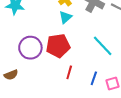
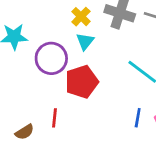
purple circle: (30, 48) -> (51, 58), moved
red line: (69, 72) -> (54, 118), moved

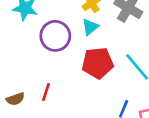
red pentagon: (82, 82) -> (98, 63), moved

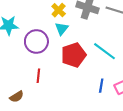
red line: (46, 92) -> (38, 76), moved

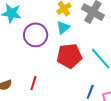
red line: (38, 76) -> (33, 83), moved

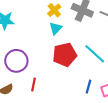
purple circle: (36, 35) -> (16, 61), moved

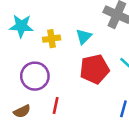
yellow cross: (54, 10) -> (52, 39), moved, turned 32

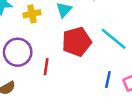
red line: (56, 106) -> (46, 67), moved

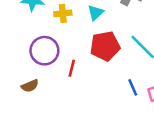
blue line: (108, 79) -> (133, 87), turned -42

